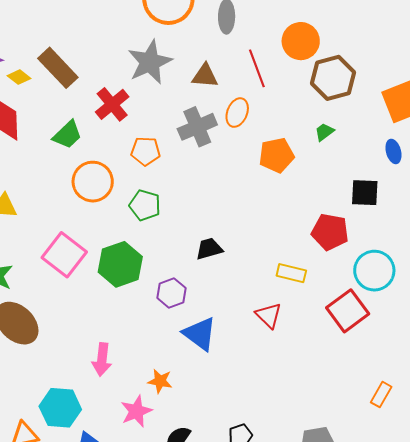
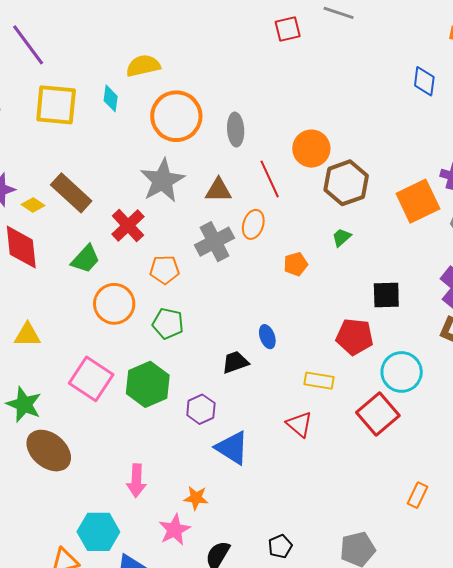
blue ellipse: (393, 151) -> (267, 337), moved
orange pentagon: (277, 155) -> (296, 264), size x0.7

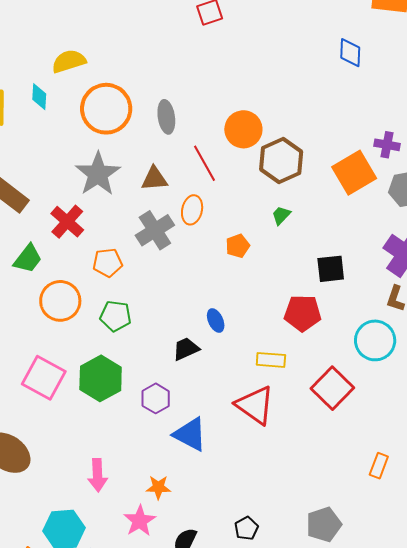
cyan circle: (402, 372) -> (375, 340), moved
red triangle: (299, 424) -> (255, 405), size x1.5

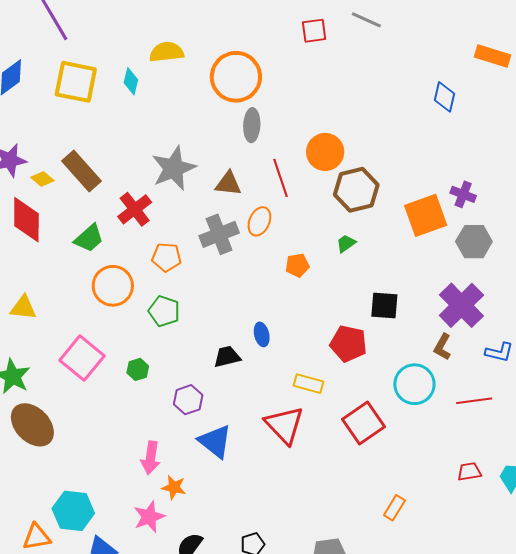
orange circle: (106, 109) -> (236, 77), moved
green hexagon: (101, 378) -> (138, 369), size x0.5
pink arrow: (98, 475) -> (151, 458), moved

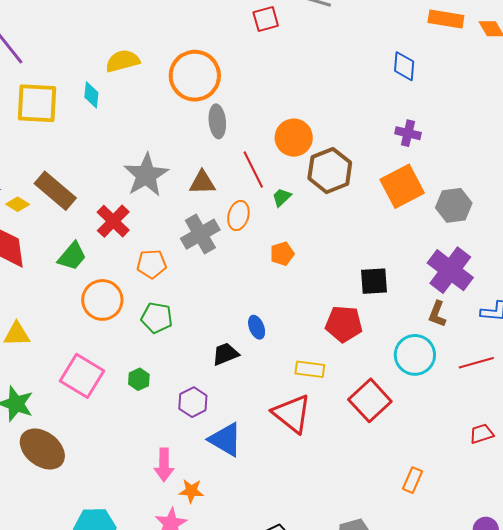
purple cross: (463, 194) -> (408, 133), moved
green trapezoid: (346, 243) -> (282, 197), moved

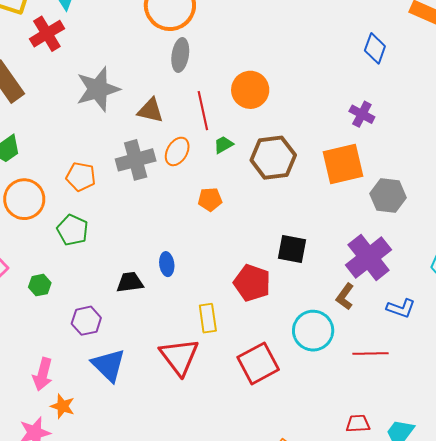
brown hexagon: (330, 171) -> (273, 158), moved
red cross: (113, 221) -> (47, 34), moved
yellow rectangle: (310, 369) -> (208, 318), turned 60

